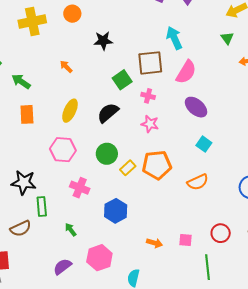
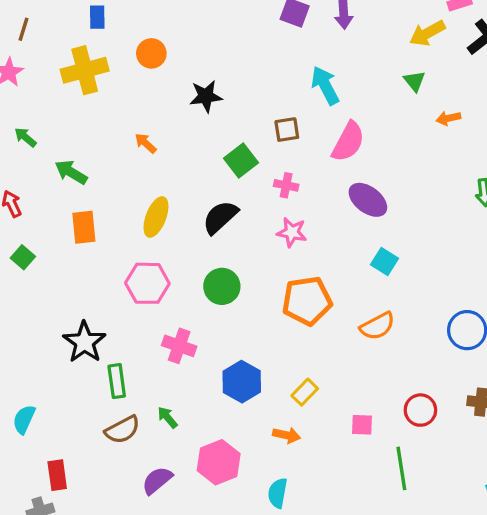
brown square: (150, 63) -> (287, 130), size x0.6
yellow rectangle: (128, 168) -> (305, 392), moved
black star: (24, 182) -> (84, 342), turned 30
brown semicircle: (21, 228) -> (122, 430), moved
orange arrow: (155, 243) -> (287, 435), moved

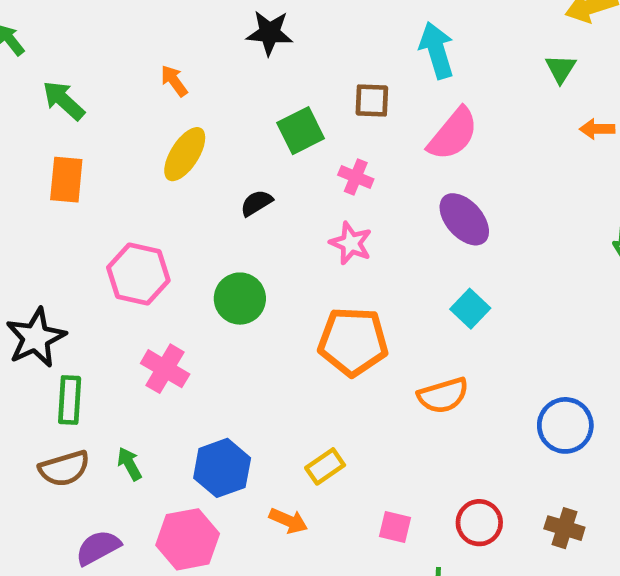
yellow ellipse: (156, 217) -> (185, 154), moved
black semicircle: (220, 217) -> (256, 203), size x0.6
blue hexagon: (242, 382) -> (222, 468), moved

